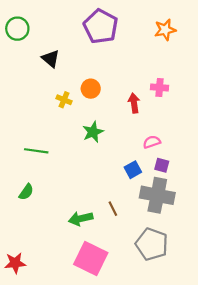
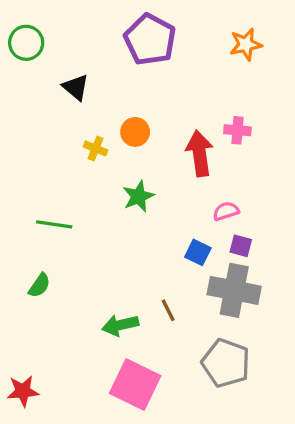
red arrow: (134, 103) -> (200, 153), size x1.5
blue square: (133, 170) -> (198, 252), turned -35

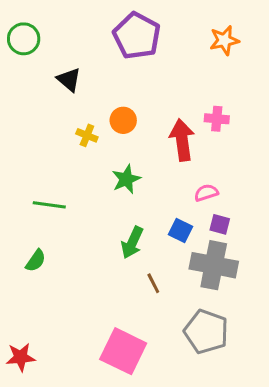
green arrow: (120, 325) -> (132, 243), moved, turned -52

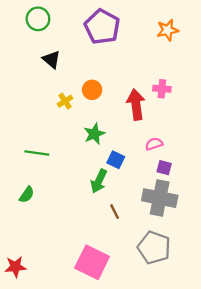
green circle: (24, 39) -> (38, 19), moved
yellow cross: (87, 135) -> (65, 101), turned 35
blue square: (181, 230) -> (116, 160), moved

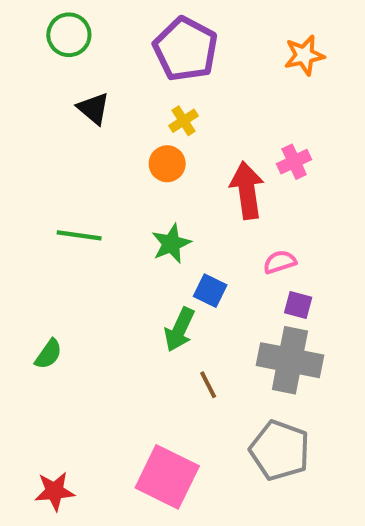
pink cross: (162, 89) -> (294, 162), turned -30
yellow cross: (65, 101) -> (184, 121), moved
green line: (37, 153) -> (79, 235), moved
red star: (15, 267) -> (55, 491), moved

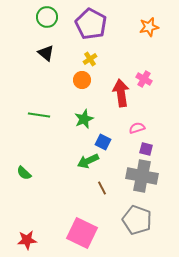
green circle: (69, 35) -> (47, 17), moved
pink cross: (294, 162) -> (144, 79), turned -35
green arrow: (179, 330) -> (88, 161), turned 40
green semicircle: (48, 354) -> (24, 173), turned 98

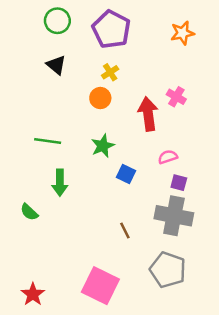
green arrow: (88, 161) -> (60, 183), moved, turned -65
red star: (27, 240) -> (33, 294), turned -30

